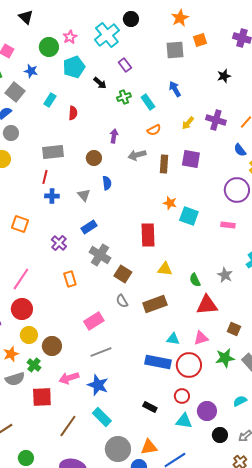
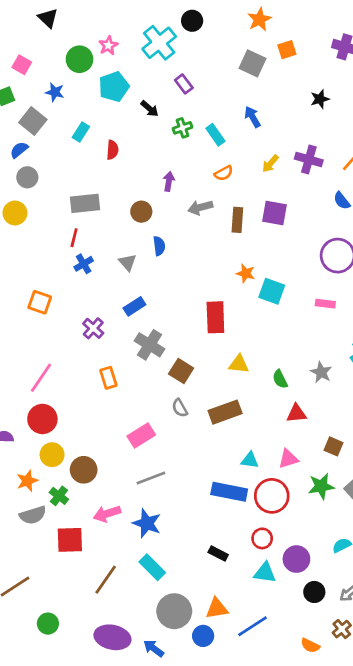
gray square: (175, 50) -> (253, 63), turned 30
blue cross: (52, 196) -> (84, 264), turned -32
red triangle: (207, 305) -> (296, 413), size x0.7

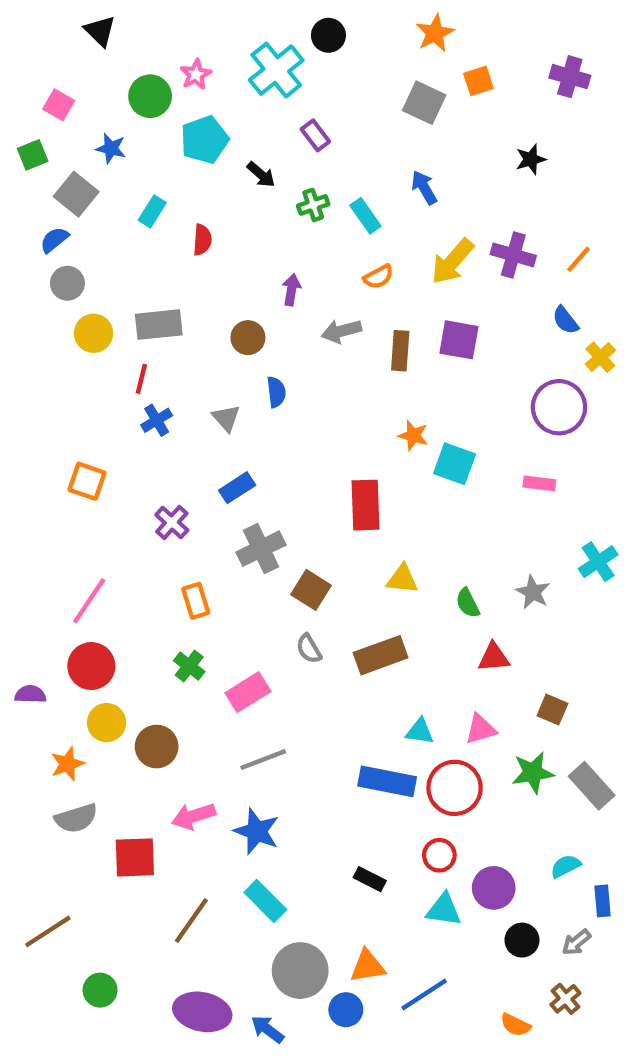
yellow arrow: (270, 164) -> (452, 261), size x1.6
yellow circle: (15, 213) -> (94, 333), moved
gray cross: (150, 345) -> (261, 549), turned 32
green cross: (59, 496) -> (189, 666), moved

